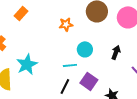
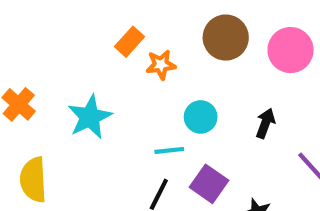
orange rectangle: (21, 13) -> (130, 42), moved
cyan star: (27, 64) -> (90, 117), moved

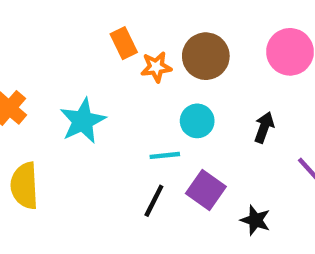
brown circle: (226, 38) -> (206, 56), moved
orange rectangle: (130, 42) -> (124, 43), turned -68

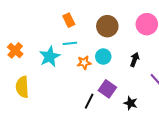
orange star: (156, 67) -> (84, 63), moved
cyan line: (165, 155) -> (70, 43), moved
black line: (154, 201) -> (89, 101), moved

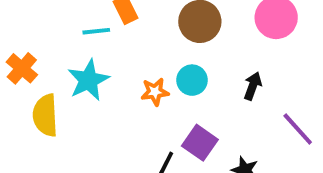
cyan line: (70, 43) -> (96, 31), moved
yellow semicircle: (22, 87) -> (45, 115), moved

